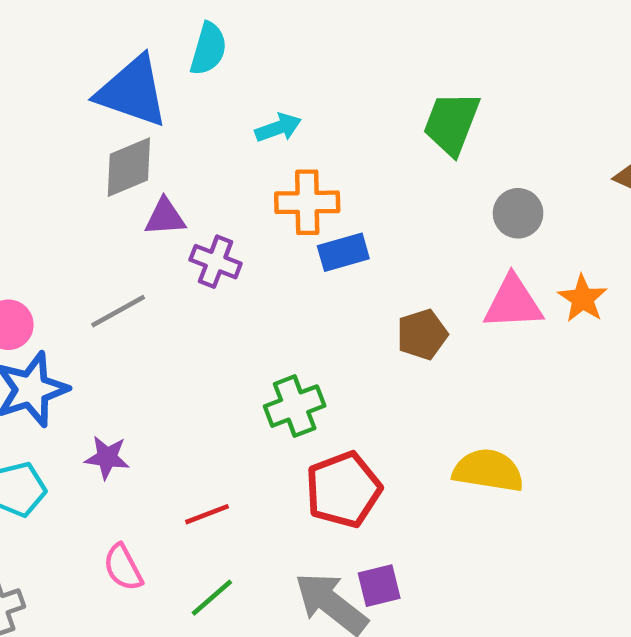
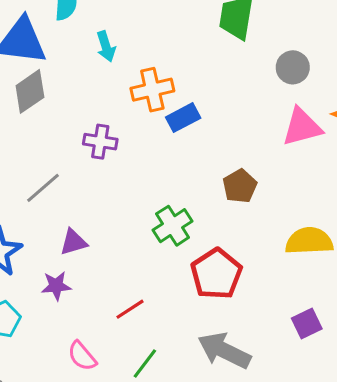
cyan arrow: (278, 128) -> (106, 46), moved, turned 104
purple triangle: (165, 217) -> (73, 242), moved
brown pentagon: (422, 334) -> (240, 186), moved
purple square: (379, 586) -> (307, 323), moved

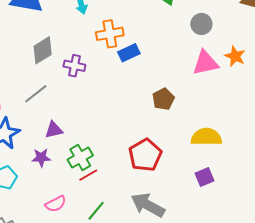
gray diamond: (30, 91) -> (43, 50), moved
green cross: (173, 226) -> (80, 158), moved
purple square: (307, 323) -> (204, 177), moved
pink semicircle: (82, 356) -> (56, 204), turned -80

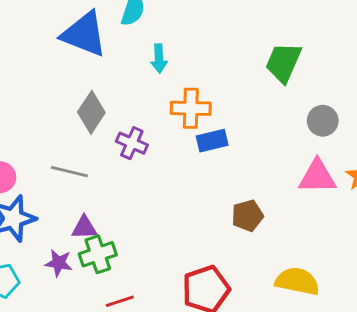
gray diamond: (43, 50) -> (91, 112), turned -36
gray line: (36, 94) -> (69, 172), turned 40
green cross: (80, 158) -> (98, 254), moved

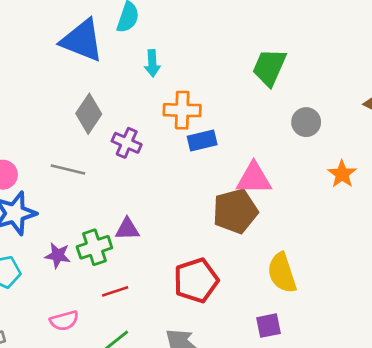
pink triangle: (317, 177) -> (254, 178), moved
brown pentagon: (247, 216) -> (235, 211), size x1.5
purple triangle: (84, 228) -> (127, 229), moved
yellow semicircle: (297, 281) -> (282, 273), turned -120

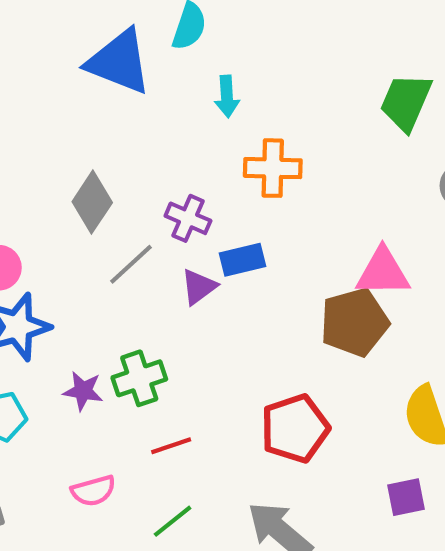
gray diamond: (89, 114) -> (92, 202), moved
blue rectangle: (202, 141) -> (242, 260), moved
gray line: (68, 169) -> (131, 264), moved, turned -56
purple triangle: (127, 229) -> (199, 287), moved, turned -35

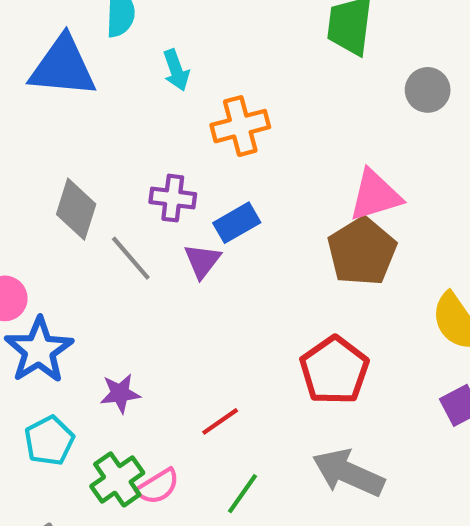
gray line: (131, 264) -> (131, 258), turned -72
green cross: (139, 378) -> (117, 479), moved

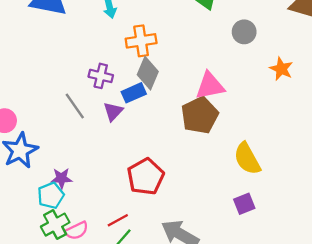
gray diamond: (76, 209) -> (148, 73), moved
red pentagon: (334, 370) -> (146, 177), moved
red line: (220, 421) -> (118, 220), moved
cyan pentagon: (49, 441) -> (51, 195), moved

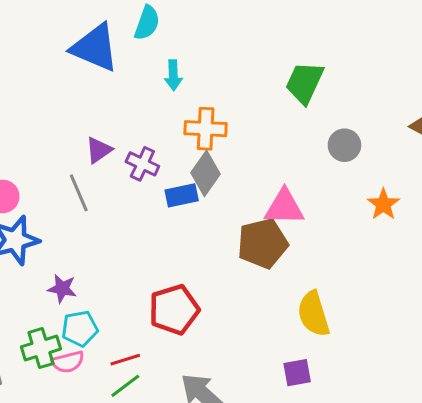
gray line: (75, 106) -> (79, 193), moved
purple triangle: (113, 111) -> (99, 150), moved
cyan pentagon: (51, 195) -> (80, 329), moved

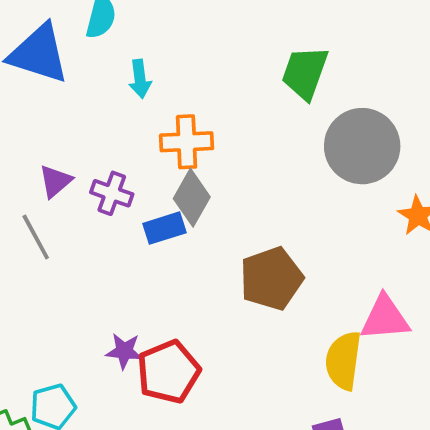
gray circle: (344, 145) -> (362, 146), size x1.8
pink triangle: (284, 207) -> (385, 318), moved
purple star: (62, 289) -> (124, 351), moved
yellow semicircle: (313, 314) -> (343, 361), turned 30

